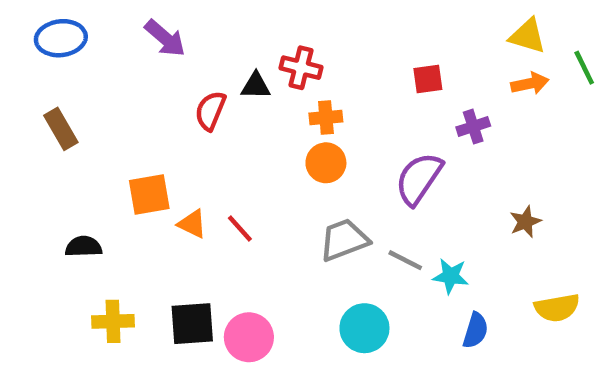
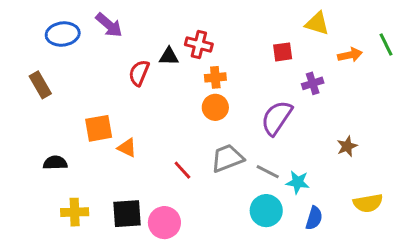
yellow triangle: (528, 36) -> (317, 24), moved
blue ellipse: (61, 38) -> (63, 34), moved
red line: (240, 228) -> (182, 170), moved
cyan circle: (364, 328) -> (266, 211), moved

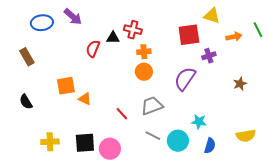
red square: (283, 52) -> (189, 35), size x1.6
brown star: (347, 146) -> (240, 84), moved
black semicircle: (55, 163) -> (26, 102), moved, turned -119
gray line: (268, 172) -> (153, 136), moved

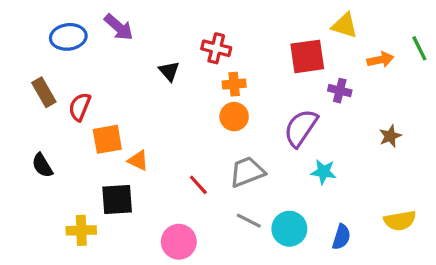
black triangle: (113, 38) -> (169, 71), moved, turned 48
red semicircle: (93, 49) -> (80, 107), moved
purple cross: (209, 56) -> (340, 91), turned 32
cyan star: (199, 122) -> (324, 172), moved
black square: (85, 143) -> (117, 199), moved

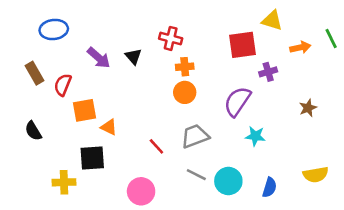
purple arrow: (119, 27) -> (99, 58), moved
purple cross: (340, 91) -> (268, 72), turned -30

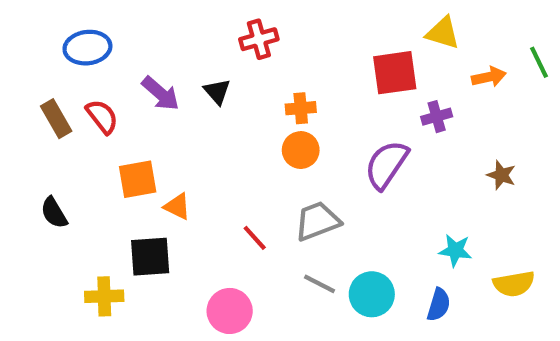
red cross: (171, 38) -> (259, 39), moved, turned -30
red semicircle: (63, 85) -> (102, 117), moved, turned 120
brown star: (308, 108) -> (501, 175), turned -30
cyan star: (255, 136) -> (455, 250), moved

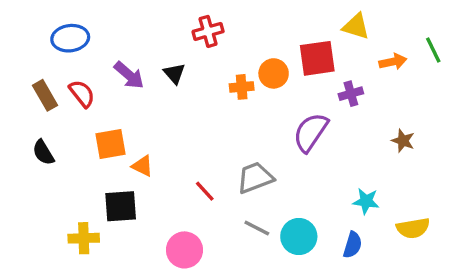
orange circle: (301, 150) -> (274, 73), moved
black semicircle: (54, 213) -> (43, 152), moved

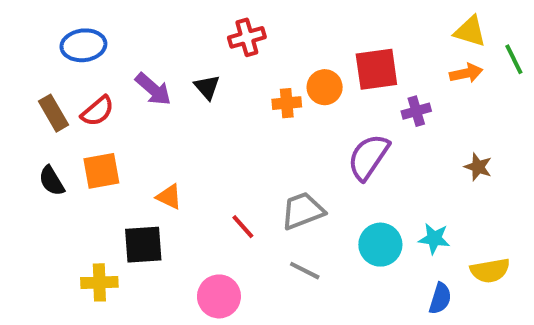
yellow triangle: (356, 26) -> (470, 31), moved
red semicircle: (82, 94) -> (97, 111), turned 88
orange square: (111, 144) -> (101, 171), moved
cyan circle: (299, 237) -> (380, 245), moved
blue semicircle: (353, 245) -> (440, 298), moved

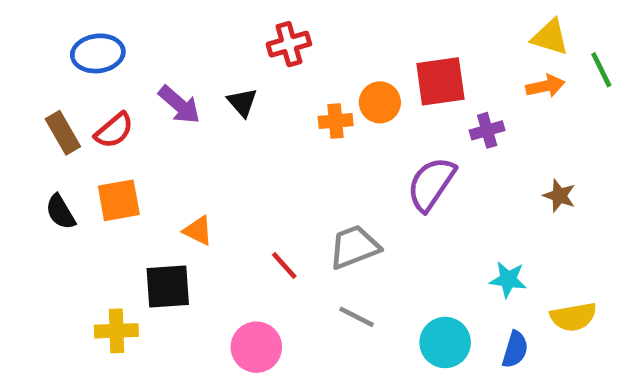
cyan circle: (380, 245) -> (445, 342), moved

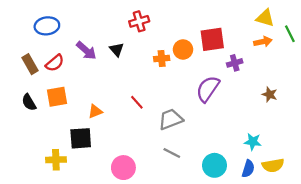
orange triangle: (198, 231) -> (95, 111), turned -48
red line: (284, 266) -> (137, 102), moved
cyan star: (508, 280) -> (253, 142), moved
yellow semicircle: (573, 317) -> (273, 165), moved

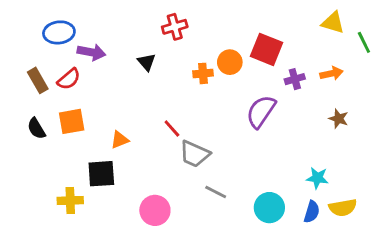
red square: (212, 39) -> (267, 49), turned 30
orange arrow: (263, 42) -> (331, 73), moved
purple arrow: (86, 51) -> (91, 52), moved, turned -30
gray trapezoid: (171, 119) -> (195, 154), moved, turned -135

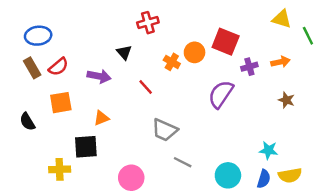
blue ellipse: (59, 32) -> (38, 36), moved
purple arrow: (91, 52) -> (99, 76), moved
orange cross: (203, 73) -> (172, 62), turned 35
black semicircle: (36, 128) -> (27, 122), moved
red line: (172, 128) -> (146, 87), moved

